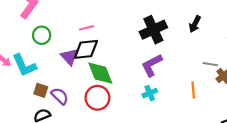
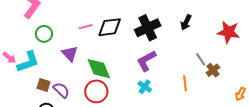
black diamond: (86, 49) -> (110, 27), moved
gray line: (210, 64) -> (201, 59), turned 48
cyan L-shape: (24, 65) -> (28, 62), turned -85
cyan cross: (150, 93) -> (145, 87), turned -32

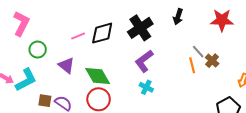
orange line: (185, 83) -> (192, 65), moved

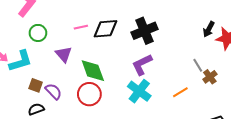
black arrow: (178, 17) -> (209, 29), moved
orange line: (192, 65) -> (180, 92), moved, turned 63
cyan cross: (146, 87) -> (139, 91), size x1.6

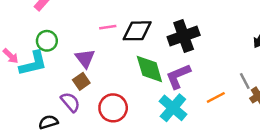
green circle: (38, 33) -> (47, 41), moved
green diamond: (93, 71) -> (149, 69), moved
brown square: (36, 85) -> (81, 81), moved, turned 32
orange line: (180, 92) -> (216, 97), moved

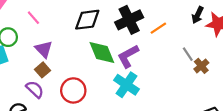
pink line: (108, 27) -> (33, 18), moved, turned 64
orange line: (216, 97) -> (158, 28), moved

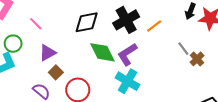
purple triangle: (44, 49) -> (47, 53), turned 48
brown square: (43, 70) -> (56, 72), moved

